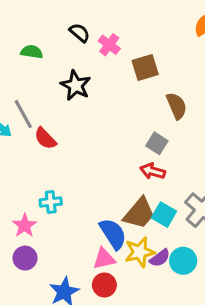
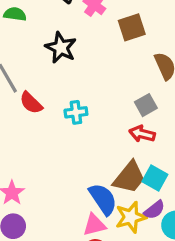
gray square: (157, 143) -> (146, 105), turned 30
cyan cross: (51, 202) -> (76, 112), moved
purple semicircle: (160, 258) -> (154, 210), moved

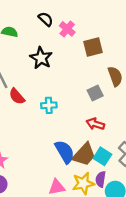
gray square: (146, 105) -> (95, 93), moved
blue semicircle: (103, 199) -> (65, 152), moved
purple semicircle: (154, 210) -> (101, 179), turned 133

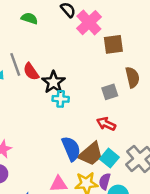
pink cross: (67, 29) -> (89, 23), size x1.5
black star: (41, 58) -> (53, 82), moved
red semicircle: (17, 96) -> (31, 72), moved

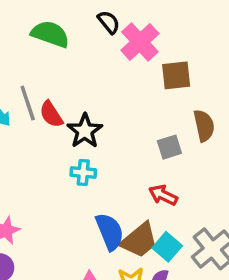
green semicircle: (29, 18) -> (50, 34), size x1.5
cyan cross: (61, 99) -> (83, 173), moved

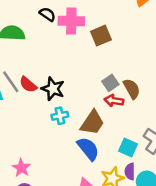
pink cross: (140, 42) -> (71, 21), turned -30
brown semicircle: (204, 126) -> (132, 89), moved
red arrow: (163, 195) -> (114, 101), moved
brown trapezoid: (139, 240) -> (92, 123), moved

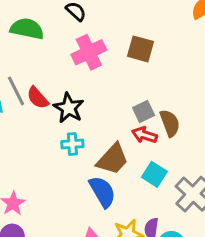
pink cross: (71, 21) -> (89, 52), moved, turned -35
brown square: (101, 36) -> (140, 49), turned 30
cyan square: (128, 147) -> (154, 174), moved

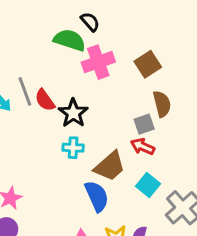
green semicircle: (27, 29) -> (70, 40), moved
brown square: (140, 49) -> (148, 64), turned 35
brown semicircle: (170, 123) -> (162, 104), moved

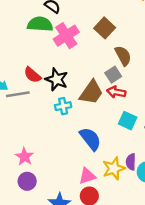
gray line: (25, 91) -> (18, 94), moved, turned -65
brown trapezoid: (110, 166) -> (91, 92), moved

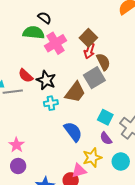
gray square: (113, 75) -> (94, 78), size x1.5
red arrow: (116, 92) -> (89, 51), moved, turned -84
purple semicircle: (131, 162) -> (106, 138), moved, turned -40
pink triangle: (87, 176) -> (79, 171), moved

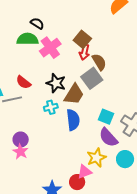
black star: (46, 80) -> (56, 83), moved
blue semicircle: (73, 132) -> (73, 120), moved, turned 35
purple semicircle: (106, 138) -> (108, 137), size x1.5
purple circle: (18, 166) -> (21, 140), moved

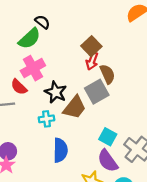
green semicircle: (28, 39) -> (29, 39), turned 130
pink cross: (50, 48) -> (33, 68), moved
blue semicircle: (73, 120) -> (60, 150), moved

